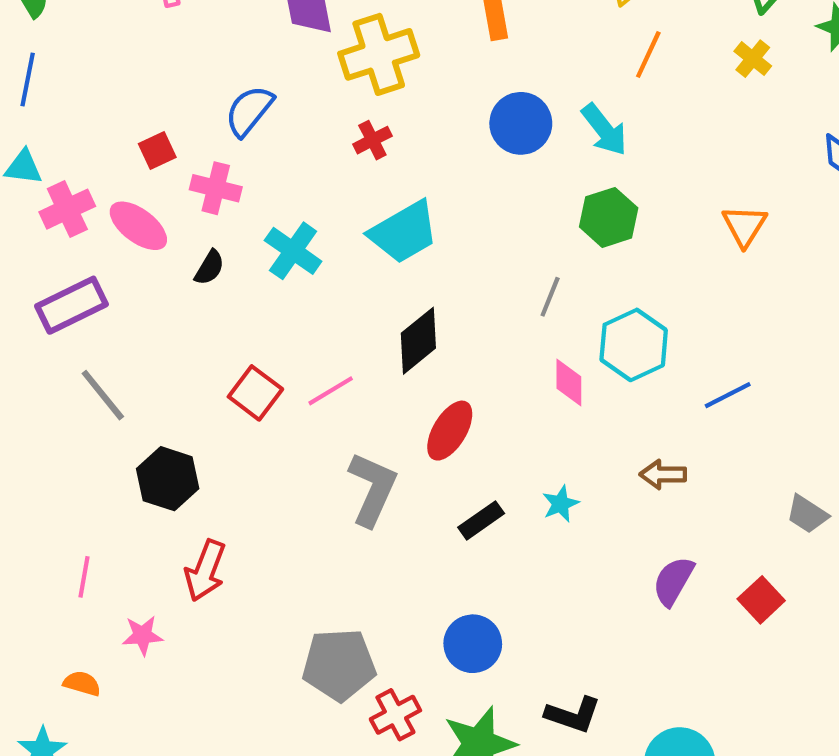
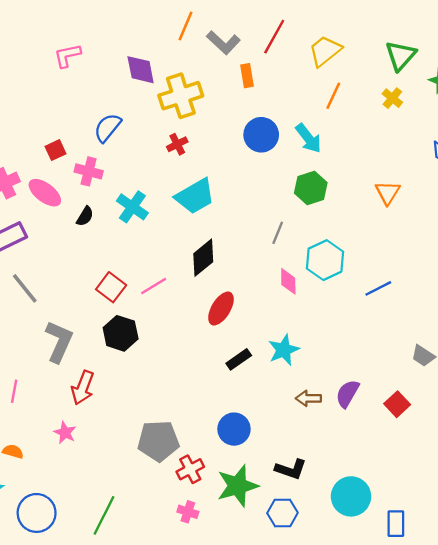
brown arrow: (663, 474) -> (308, 398), moved
black hexagon: (168, 479) -> (121, 333), moved
gray L-shape: (372, 489) -> (59, 342), moved
cyan star: (561, 504) -> (284, 350), size x1.5
pink star: (143, 635) -> (65, 433), moved, turned 30

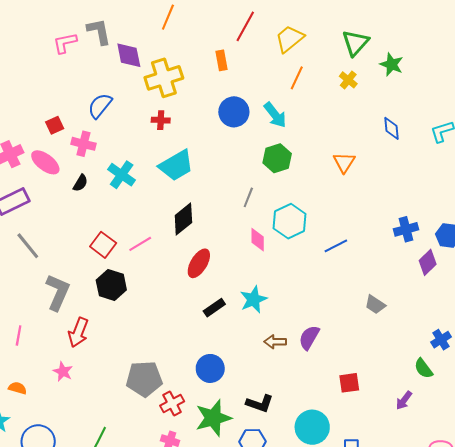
gray L-shape: (223, 43) -> (99, 32), moved, turned -144
red cross: (177, 144) -> (161, 120), turned 30
red square: (397, 404) -> (349, 383), moved, turned 35

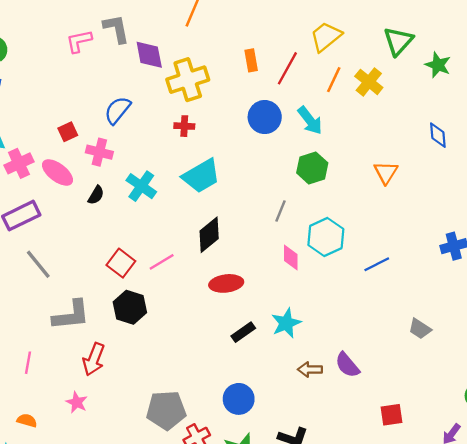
red line: (245, 26) -> (287, 68), moved
yellow cross: (348, 80) -> (369, 82), moved, size x1.4
red ellipse: (199, 263) -> (226, 283), turned 52
gray L-shape: (58, 292) -> (71, 315), turned 60
purple semicircle: (309, 338) -> (347, 365), turned -70

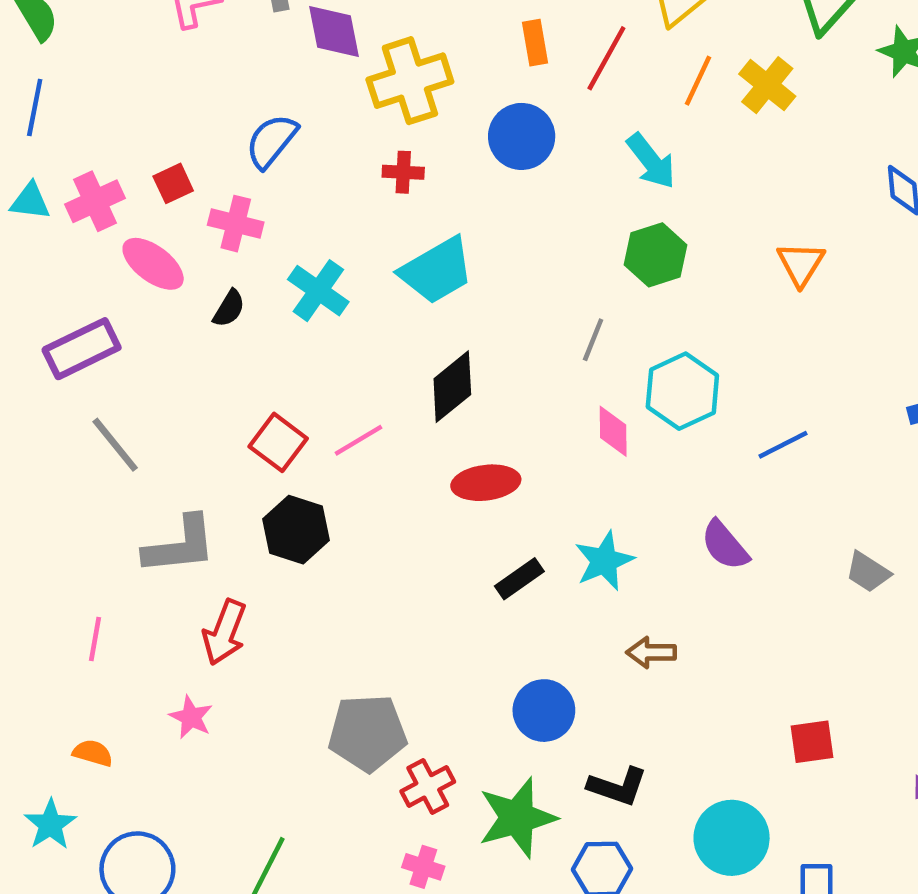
blue circle: (265, 117) -> (522, 136), moved
pink cross: (19, 163) -> (95, 201), moved
purple semicircle: (347, 365) -> (725, 545), moved
blue circle: (239, 399) -> (544, 711), moved

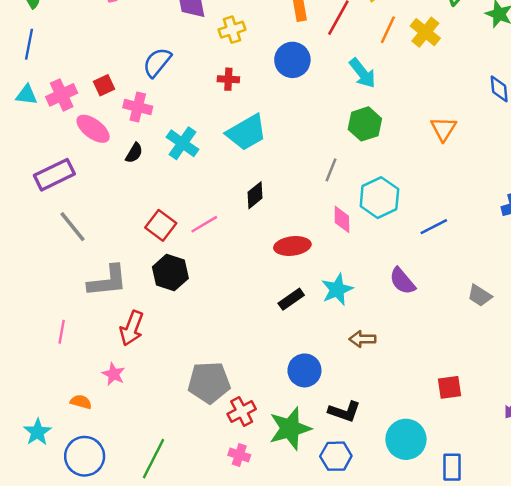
yellow cross: (410, 81) -> (232, 30), size x0.6
black diamond: (452, 387) -> (255, 195), size x0.7
red ellipse: (486, 483) -> (292, 246), moved
orange semicircle: (93, 753) -> (81, 402), moved

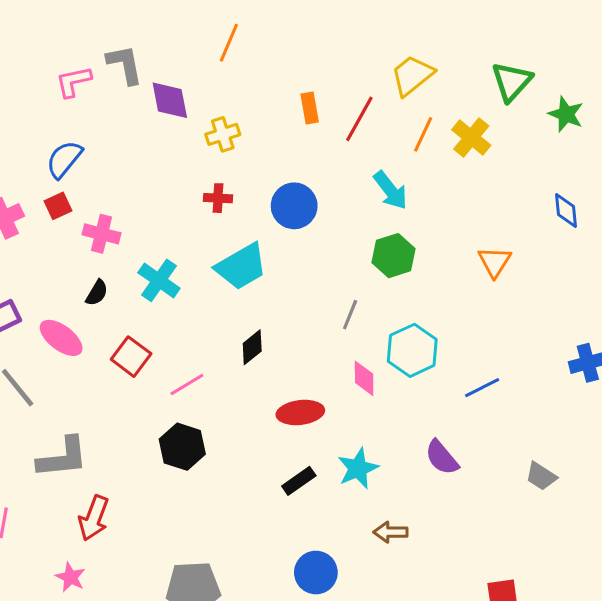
blue circle: (292, 60) -> (294, 206), moved
blue semicircle: (157, 62) -> (64, 159), moved
pink ellipse: (93, 129) -> (61, 338), moved
red square: (161, 225) -> (131, 357), moved
black hexagon: (170, 273) -> (182, 447), moved

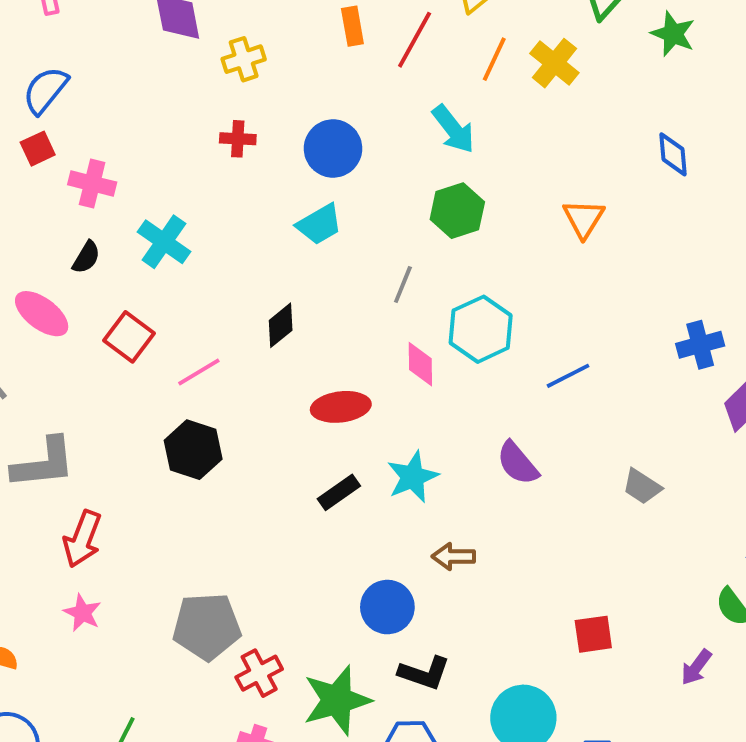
cyan trapezoid: (241, 266) -> (319, 224), moved, size x0.7
blue circle: (316, 573) -> (387, 607), moved
pink star: (70, 577) -> (82, 613), moved

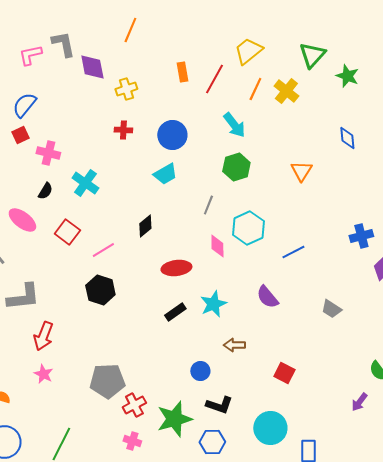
blue circle: (387, 607) -> (200, 371), size x0.7
red square: (593, 634) -> (284, 373), moved, turned 35

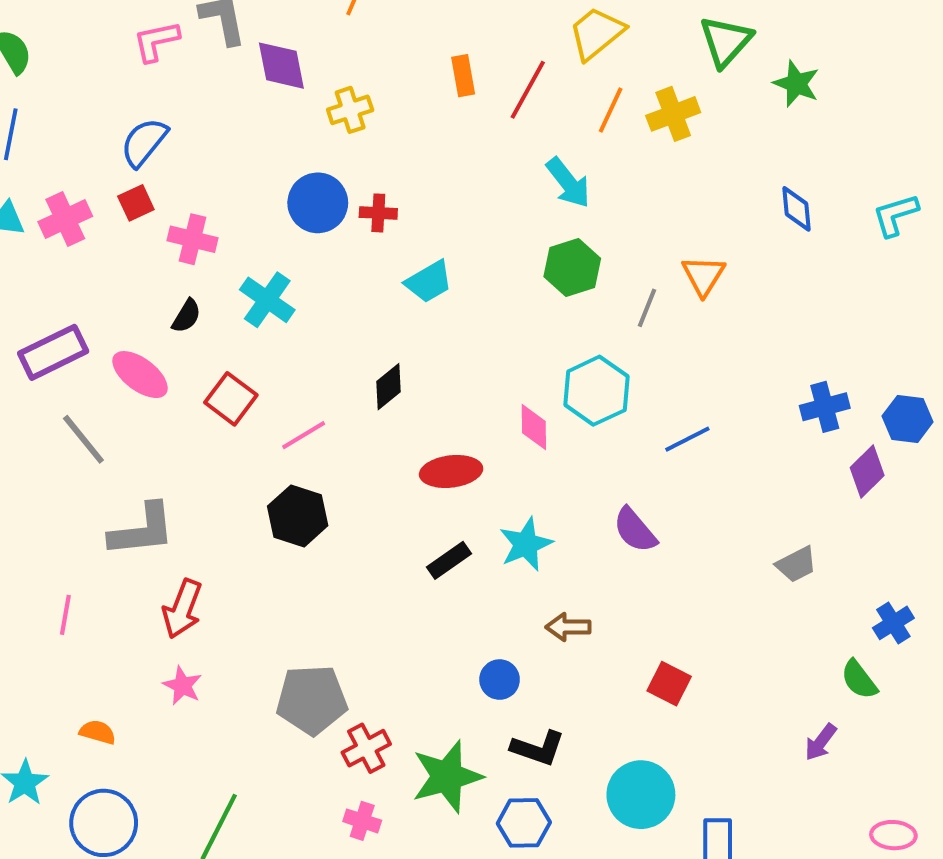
yellow cross: (286, 91) -> (673, 114), turned 30
red cross: (123, 130) -> (378, 213), moved
blue circle: (172, 135) -> (318, 203), moved
gray line: (208, 205) -> (647, 308), moved
gray trapezoid: (331, 309) -> (796, 564), moved, turned -60

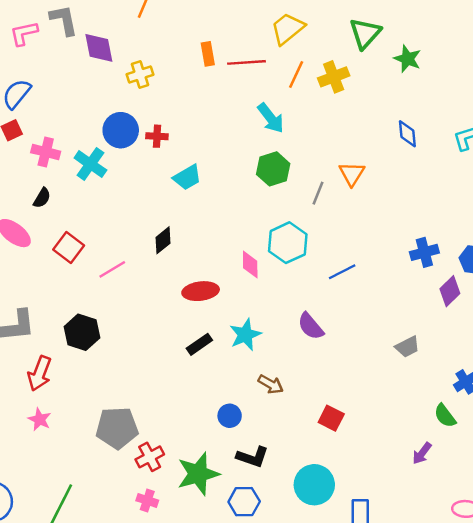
red line: (528, 90) -> (247, 62), turned 57
cyan cross: (267, 300) -> (90, 164), moved
black hexagon: (298, 516) -> (82, 332), moved
brown arrow: (568, 627) -> (271, 384), turned -150

